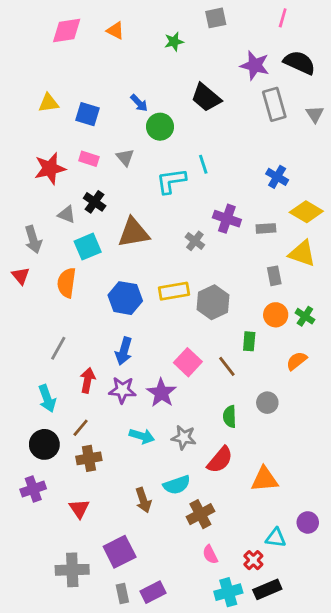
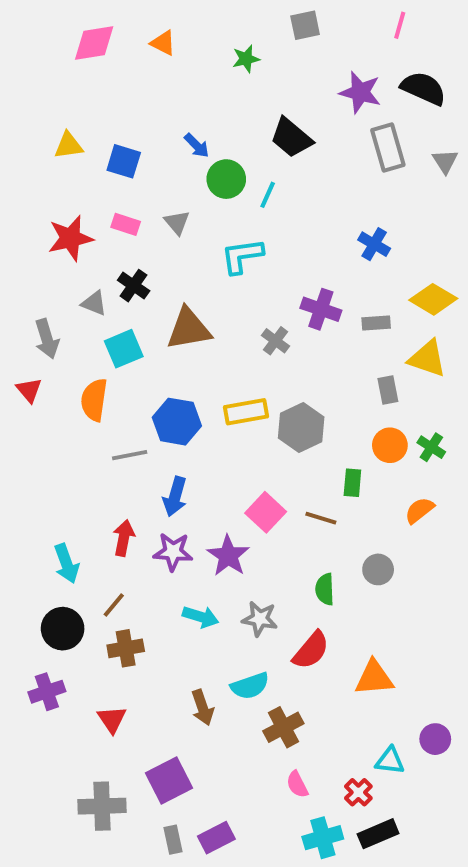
cyan line: (203, 164) -> (268, 195), moved, turned 42
blue cross: (277, 177) -> (374, 244), moved
gray line: (58, 348) -> (130, 455), moved, turned 50
brown line: (227, 366) -> (321, 518), turned -35

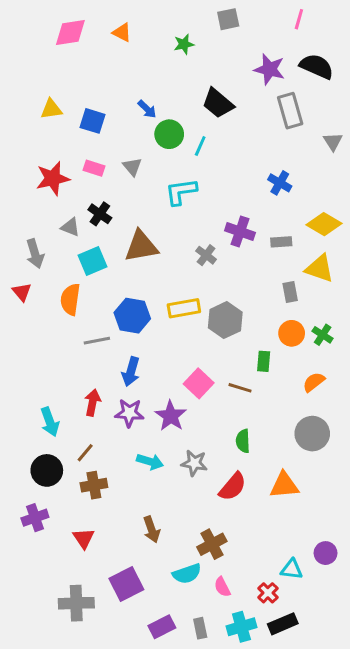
gray triangle: (445, 161) -> (333, 142), moved
gray circle: (378, 569) -> (312, 434), moved, size x1.5
orange triangle: (374, 678) -> (284, 485), moved
cyan semicircle: (250, 686) -> (187, 574), moved
gray rectangle: (173, 840) -> (200, 628), moved

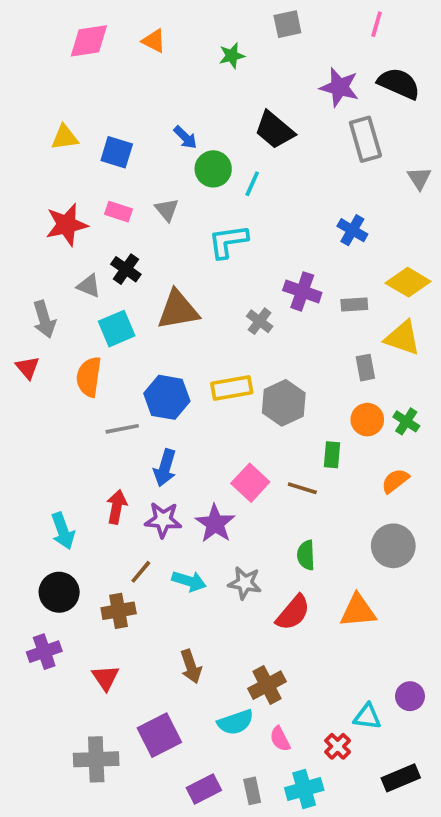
brown line: (85, 453) -> (141, 572), moved
black rectangle: (283, 624) -> (401, 778), moved

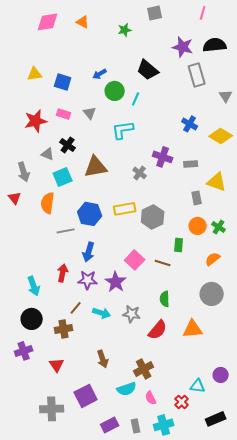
black semicircle: (399, 84) -> (215, 45), turned -30
blue arrow: (185, 137) -> (100, 74), turned 104
yellow diamond: (408, 282) -> (221, 136), moved

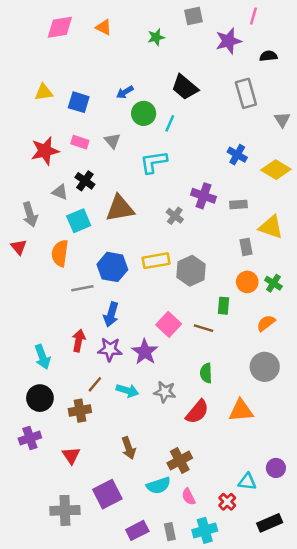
black semicircle: (215, 45) -> (268, 56), size x0.6
purple star: (183, 47) -> (228, 41), moved, turned -30

